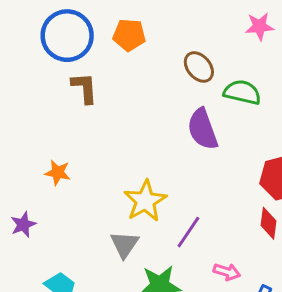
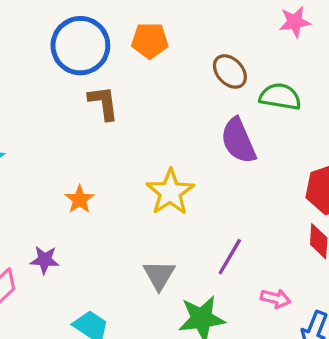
orange star: (58, 173) -> (79, 199), turned 30
yellow star: (145, 201) -> (170, 192), moved
purple star: (23, 224) -> (45, 260), turned 30

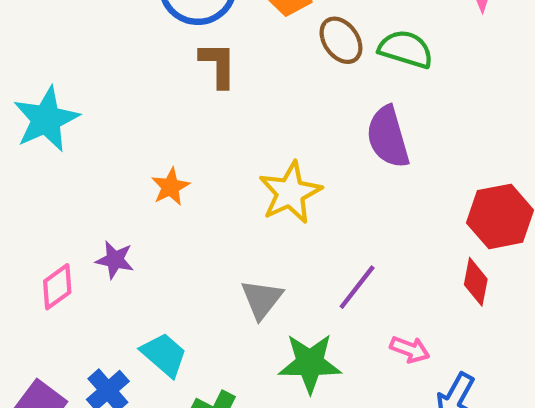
brown ellipse: (230, 71) -> (341, 40), moved
green semicircle: (280, 97) -> (406, 49), moved

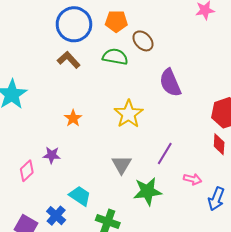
green semicircle: (406, 49) -> (115, 57), moved
brown L-shape: (218, 65) -> (69, 60), moved, turned -35

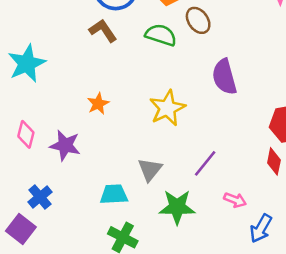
purple star: (52, 155) -> (65, 145), size x1.4
pink diamond: (27, 171) -> (26, 134), moved, turned -40
cyan trapezoid: (80, 196) -> (114, 194), moved, turned -45
blue cross: (56, 216) -> (40, 197), moved

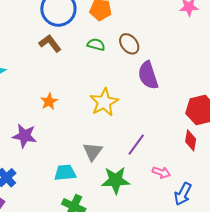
brown ellipse: (198, 20) -> (129, 44), moved
green semicircle: (161, 35) -> (96, 45), size x0.7

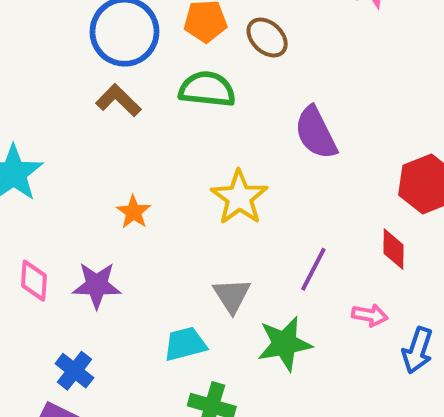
brown ellipse: (129, 44) -> (267, 38), moved
green semicircle: (96, 45) -> (207, 89), size x1.6
red diamond: (191, 140) -> (394, 249), moved

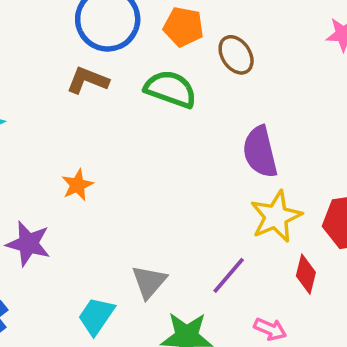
brown L-shape: (118, 100) -> (88, 80), turned -36
yellow star: (239, 197) -> (276, 217), moved
cyan trapezoid: (185, 344) -> (96, 316), turned -54

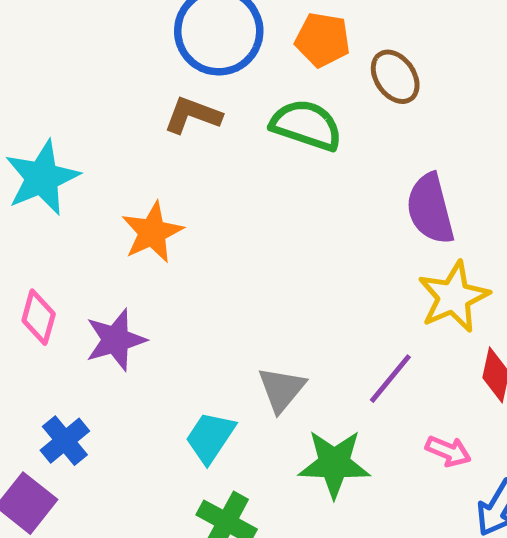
orange star: (77, 185) -> (152, 232), moved, size x1.4
purple star: (28, 244) -> (116, 340), turned -30

